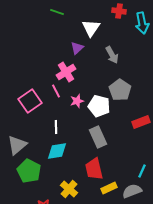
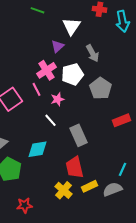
white pentagon: (99, 106) -> (72, 74), moved, turned -30
white line: (56, 127) -> (50, 120), moved, turned -40
yellow cross: (69, 189) -> (64, 190), moved

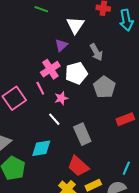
red trapezoid: (74, 167) -> (78, 166), turned -35

